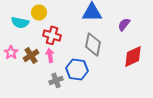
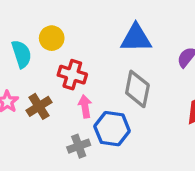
cyan semicircle: (20, 22) -> (21, 54), turned -120
pink arrow: (50, 55) -> (85, 106), moved

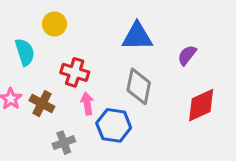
yellow circle: (52, 38) -> (54, 24), moved
brown cross: (39, 106) -> (42, 104), turned -30
gray cross: (79, 146) -> (64, 143), moved

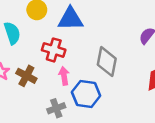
blue triangle: (137, 36) -> (70, 19), moved
gray cross: (64, 143) -> (56, 108), moved

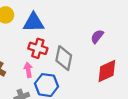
red cross: (54, 50) -> (38, 48), moved

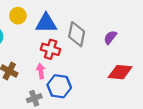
gray diamond: (64, 58) -> (77, 34), moved
red diamond: (107, 71) -> (120, 72), turned 30

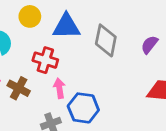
red cross: (51, 49) -> (45, 60), moved

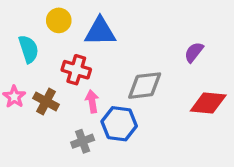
gray diamond: (106, 40) -> (145, 86), moved, turned 72

